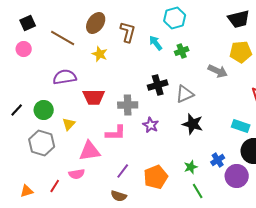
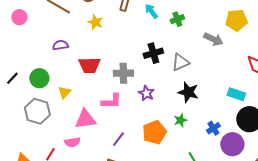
purple semicircle: (65, 77) -> (60, 45), size x0.7
green star: (191, 167) -> (180, 120), moved
orange pentagon: (156, 177) -> (154, 132), moved

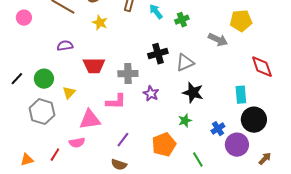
cyan rectangle: (236, 94) -> (241, 95), turned 66
orange pentagon: (154, 132) -> (164, 145), moved

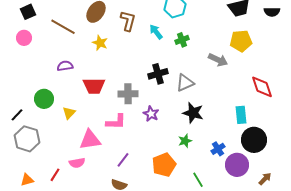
black line: (17, 79) -> (17, 115), moved
gray hexagon: (42, 112) -> (27, 139), moved

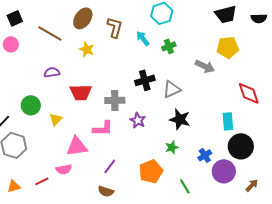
red line: (55, 175) -> (42, 181), turned 32

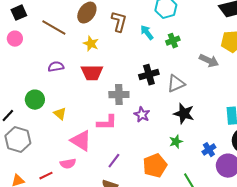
red trapezoid: (81, 92) -> (92, 73), moved
yellow triangle: (56, 119) -> (60, 114), turned -32
pink triangle: (77, 146) -> (81, 141), turned 40

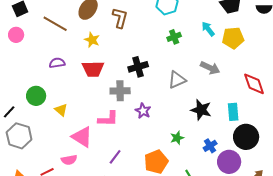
cyan arrow: (147, 33) -> (208, 29), moved
gray arrow: (209, 61) -> (210, 68), moved
black cross: (149, 75) -> (138, 67), moved
black star: (184, 114) -> (201, 110), moved

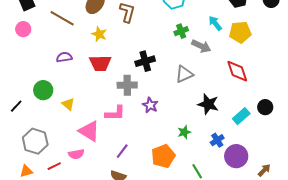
gray arrow: (210, 68) -> (201, 46), moved
red diamond: (254, 84) -> (237, 71), moved
cyan rectangle: (233, 112) -> (241, 116), moved, turned 54
gray hexagon: (19, 136) -> (35, 141), moved
black circle: (246, 137) -> (265, 107), moved, size x0.6

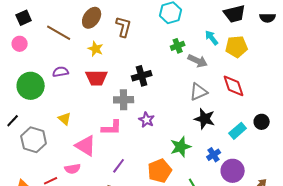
gray triangle: (184, 74) -> (199, 92), moved
green circle: (43, 90) -> (31, 86), moved, size x1.4
green star: (184, 132) -> (181, 147), size x1.5
gray hexagon: (35, 141) -> (34, 140), moved

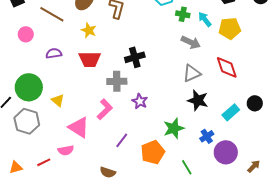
pink circle: (20, 44) -> (26, 34), moved
green cross: (178, 46) -> (183, 14), moved, turned 32
green circle: (31, 86) -> (29, 87), moved
pink L-shape: (112, 128) -> (105, 109), turned -45
purple line: (119, 166) -> (122, 140), moved

